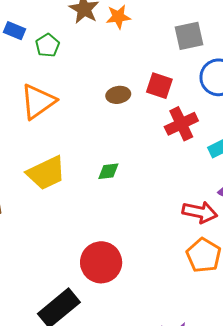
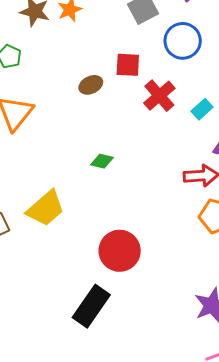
green diamond: (108, 171) -> (102, 161), turned 35
yellow trapezoid: (46, 173) -> (46, 208), moved

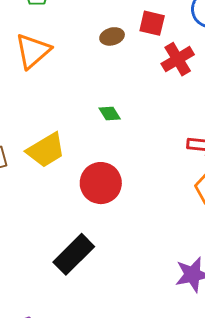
green diamond: (102, 161) -> (110, 113), turned 35
red circle: (120, 251) -> (101, 183), moved

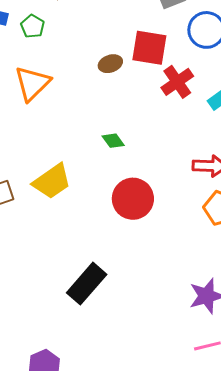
red square: (152, 23) -> (149, 48), size x1.4
red circle: (101, 183) -> (133, 199), moved

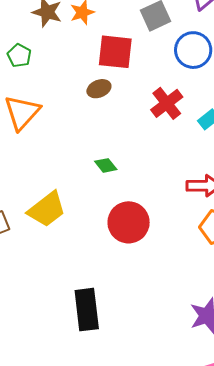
red square: (149, 48) -> (115, 52), moved
black rectangle: (87, 284) -> (87, 310), turned -45

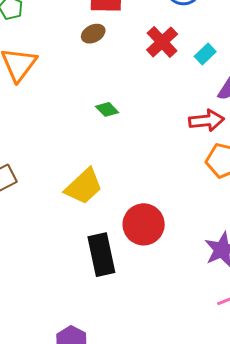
yellow trapezoid: (47, 209) -> (84, 186), moved
red circle: (129, 222) -> (144, 224), moved

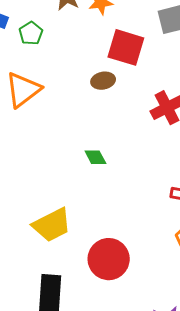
red circle: (144, 224) -> (109, 259), moved

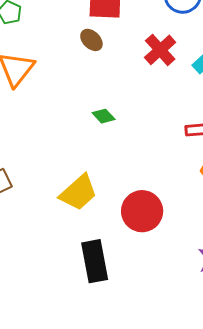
brown ellipse: (103, 81) -> (91, 40), turned 70

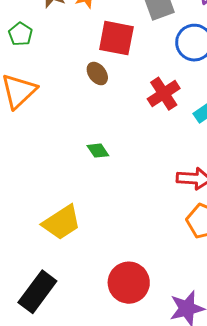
red circle: (142, 211) -> (129, 283), moved
black rectangle: (95, 261) -> (37, 292), moved, turned 39

